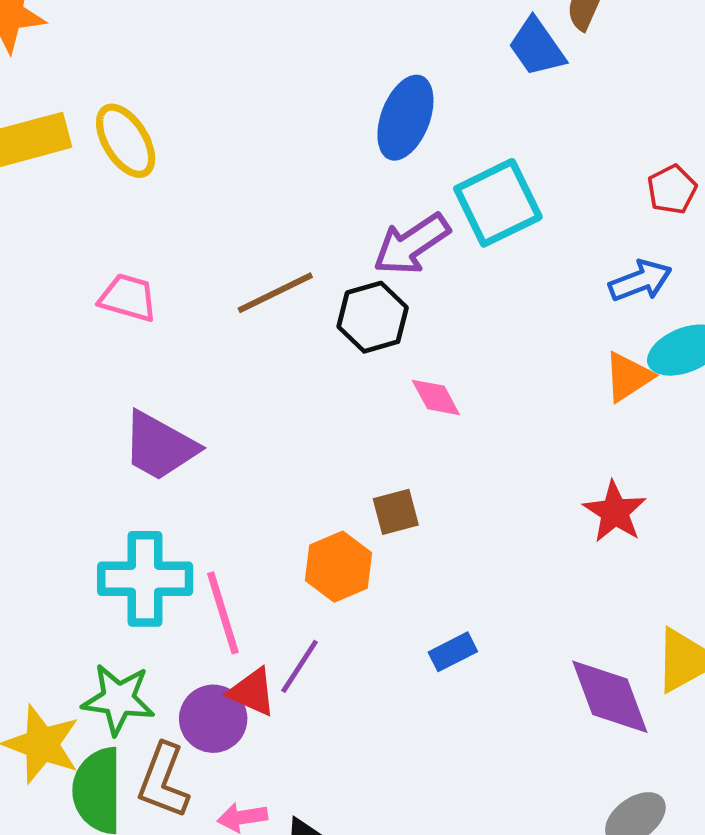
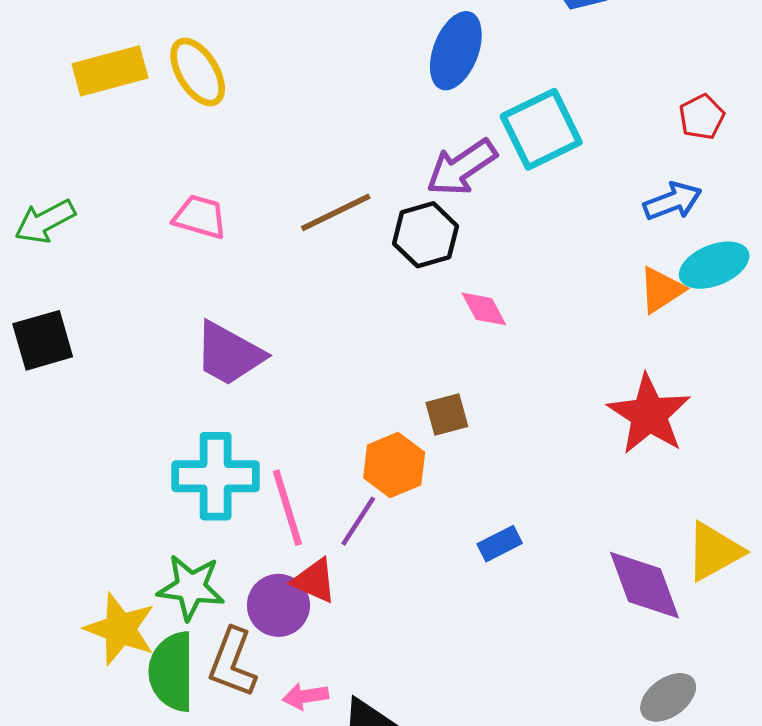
red star: (615, 512) -> (649, 414), size x1.4
purple line: (300, 666) -> (358, 521), moved

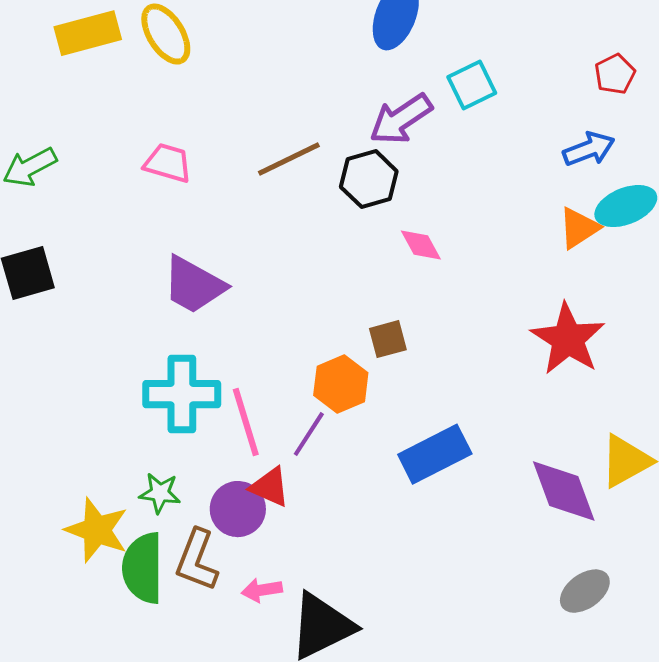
cyan square: (541, 129) -> (472, 85), size x0.7
blue rectangle: (500, 544) -> (435, 454), size x1.8
green star: (191, 587) -> (160, 493), size x0.7

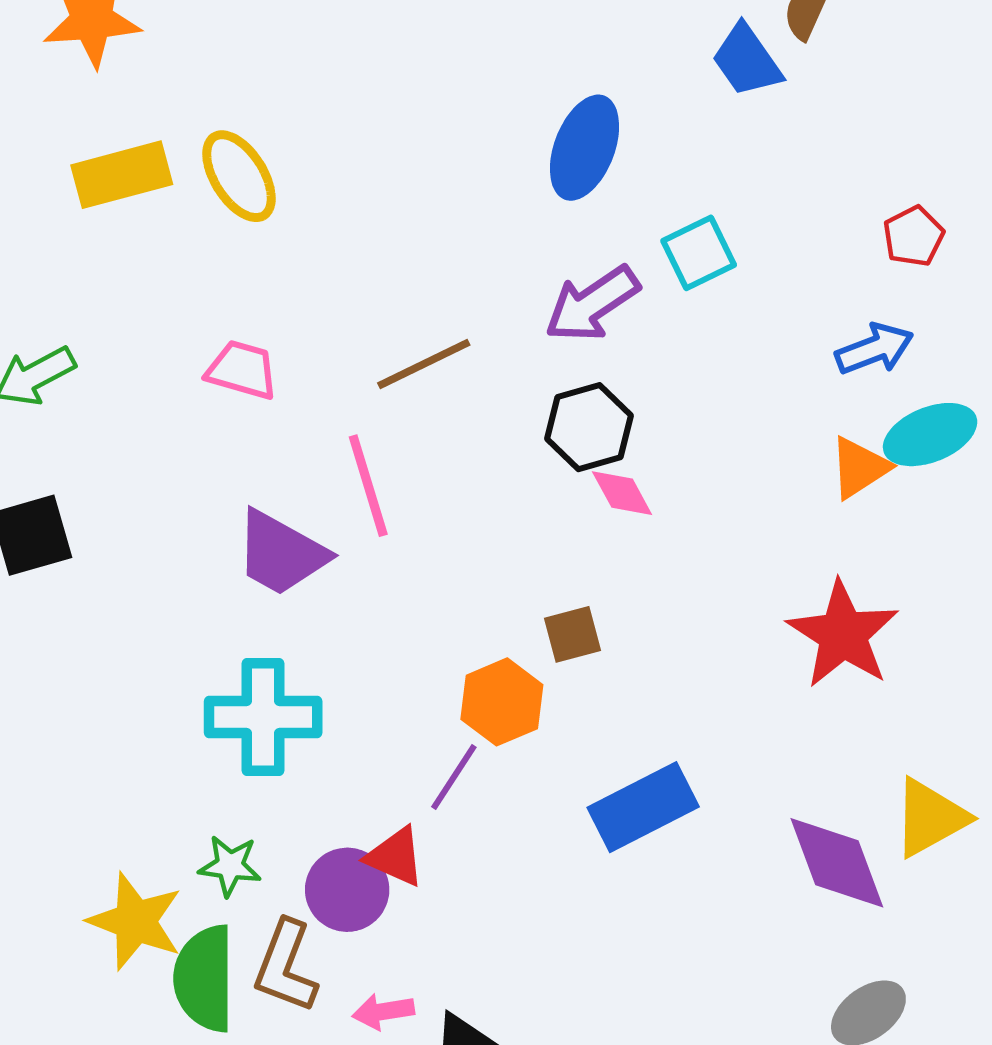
black hexagon: (369, 179) -> (589, 427), moved
pink line: (246, 422) -> (368, 486), moved

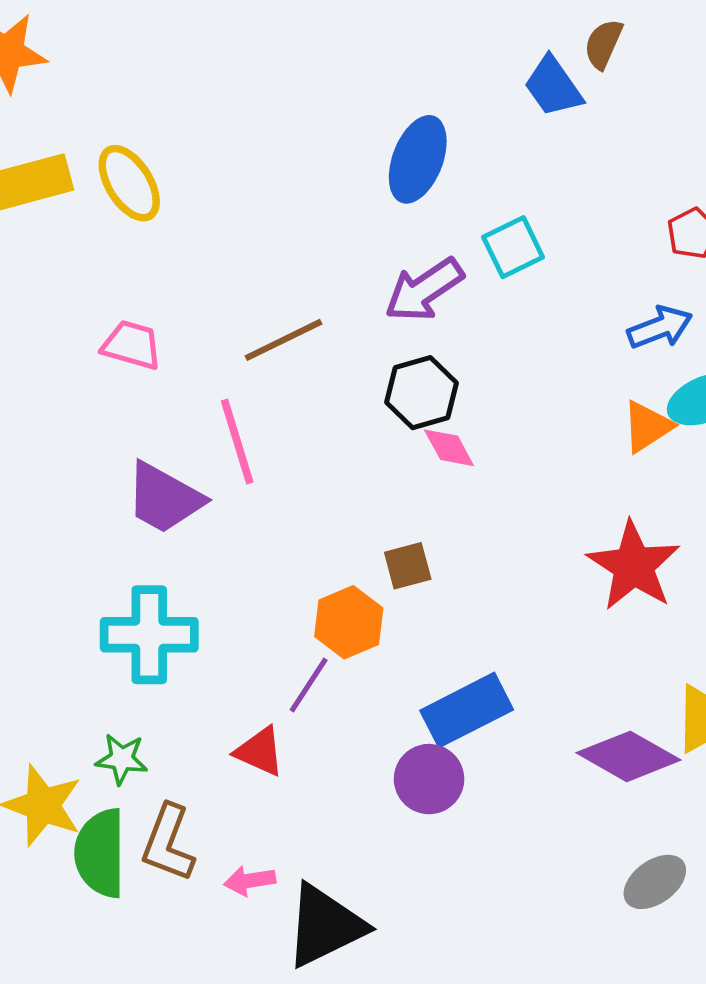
purple diamond: (837, 863) -> (628, 756), turned -40
purple circle: (347, 890) -> (429, 779), moved

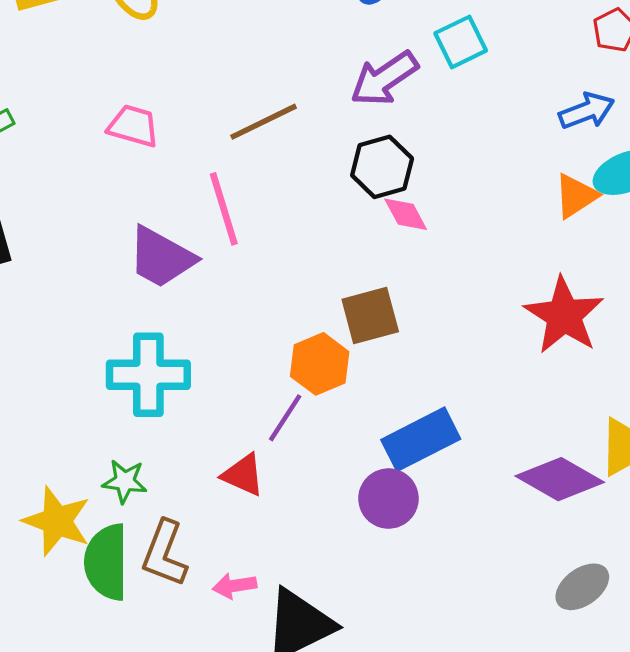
brown square: (408, 566) -> (370, 315), size x1.4

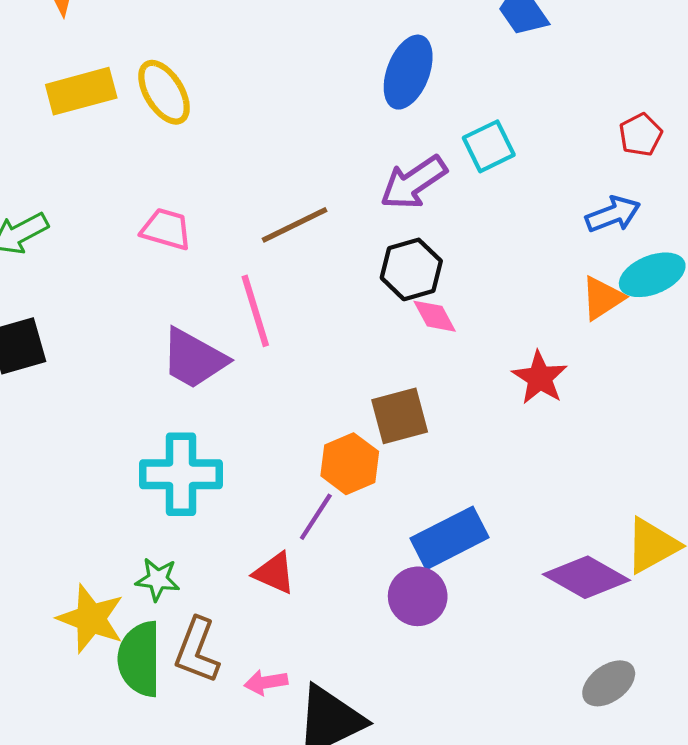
red star: (564, 315) -> (540, 378), moved, size x0.7

